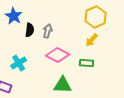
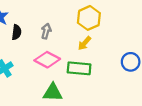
gray arrow: (48, 31) -> (46, 31), moved
green rectangle: (87, 63) -> (79, 68), size x1.5

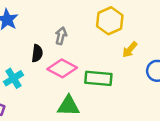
black semicircle: (16, 32) -> (37, 53), moved
yellow arrow: (85, 43) -> (130, 50), moved

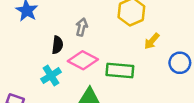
cyan cross: (13, 78) -> (51, 76), moved

